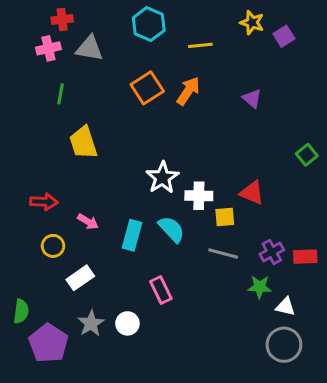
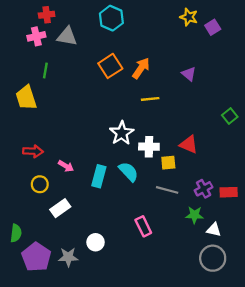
yellow line: (200, 45) -> (150, 99), moved
yellow trapezoid: (83, 143) -> (26, 98), moved
pink rectangle: (161, 290) -> (143, 226), moved
gray star: (91, 323) -> (68, 257), moved, turned 30

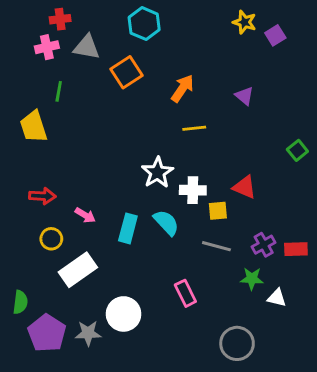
orange square: (110, 66) -> (126, 72), moved
white rectangle: (60, 208) -> (78, 270), size x1.4
white circle: (96, 242) -> (124, 314), size x1.5
gray circle: (213, 258) -> (237, 343), moved

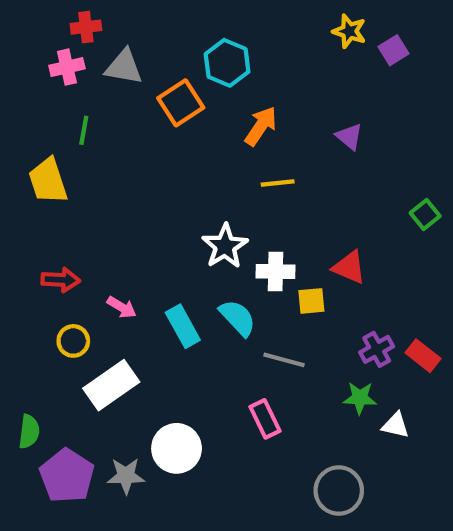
cyan hexagon: (144, 24) -> (227, 63), moved
cyan rectangle: (128, 228) -> (183, 326), turned -44
gray line: (216, 246) -> (284, 360), moved
red rectangle: (296, 249) -> (423, 356), turned 40

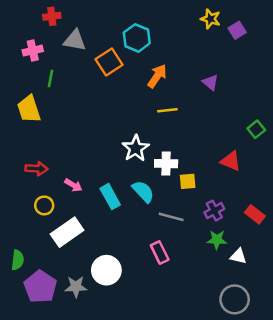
pink cross: (67, 67) -> (33, 51), moved
red triangle: (349, 267) -> (231, 161), moved
purple cross: (377, 349) -> (214, 211), moved
gray circle: (339, 491) -> (235, 299), moved

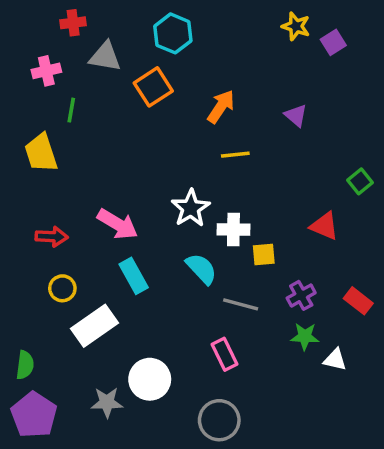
cyan hexagon: (137, 38) -> (173, 33), moved
pink arrow: (73, 185) -> (118, 224), moved, size x1.6
cyan rectangle: (110, 197) -> (134, 276), moved
purple pentagon: (40, 287) -> (34, 415), moved
gray circle: (235, 299) -> (219, 420), moved

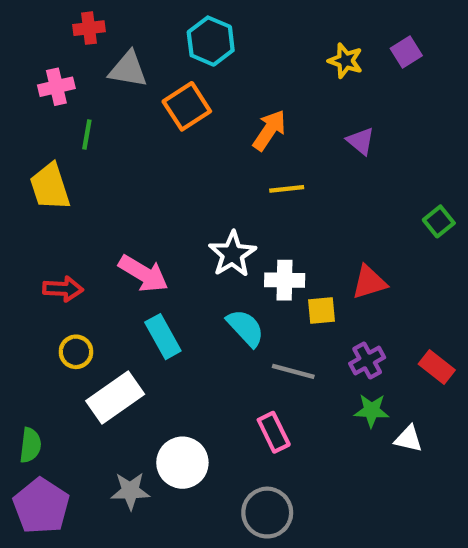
yellow star: (296, 26) -> (345, 61), moved
red triangle: (324, 226) -> (369, 282), moved, turned -40

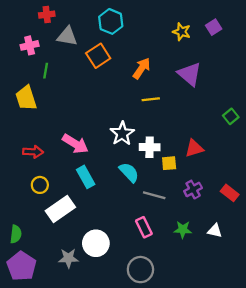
purple triangle: (361, 141) -> (190, 74), size x1.6
green star: (371, 410) -> (183, 230), moved

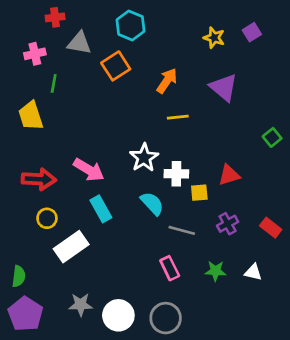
red arrow: (33, 152) -> (39, 179), size x1.4
white circle: (96, 243) -> (118, 315), moved

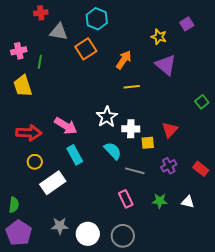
yellow star: (214, 38) -> (159, 37), moved
pink cross: (35, 54) -> (19, 51), moved
red triangle: (229, 175) -> (170, 130), turned -30

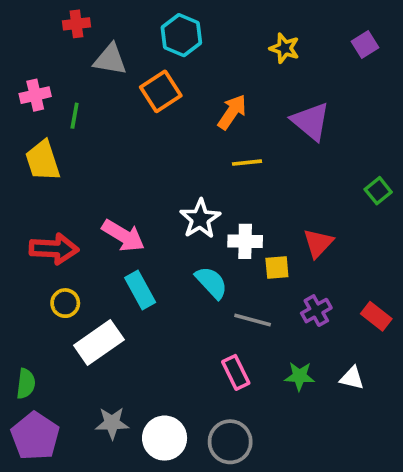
purple square: (187, 24) -> (365, 44), moved
yellow star: (159, 37) -> (284, 48), moved

